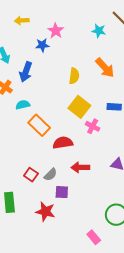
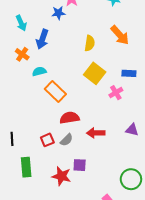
pink cross: (93, 126) -> (116, 93), moved, turned 32
red semicircle: (63, 143) -> (70, 118), moved
red square: (31, 175) -> (47, 140), turned 32
purple square: (62, 192) -> (80, 165), moved

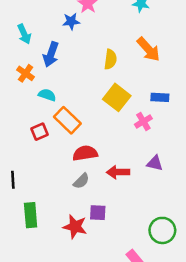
cyan semicircle: (39, 71) -> (47, 95), turned 32
purple triangle: (132, 130) -> (155, 163), moved
red square: (47, 140) -> (39, 132), moved

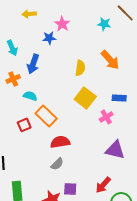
orange cross: (26, 73) -> (13, 79), turned 32
purple triangle: (155, 163) -> (115, 150), size x1.5
red arrow: (118, 172) -> (103, 185), moved, turned -48

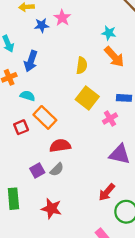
cyan star: (104, 24) -> (109, 33), moved
blue star: (49, 38) -> (42, 25), moved
purple square: (70, 189) -> (37, 171), moved, turned -32

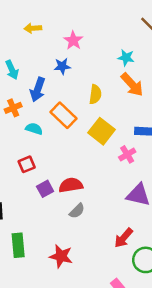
blue star: (42, 25) -> (62, 66), moved
orange rectangle: (45, 117) -> (63, 115), moved
gray semicircle: (57, 169) -> (77, 211), moved
purple square: (37, 171) -> (45, 189), moved

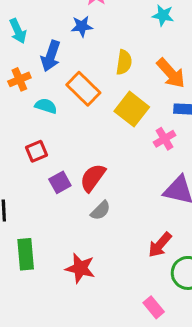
orange arrow: (132, 85) -> (171, 73), moved
red semicircle: (71, 185) -> (93, 178), turned -45

